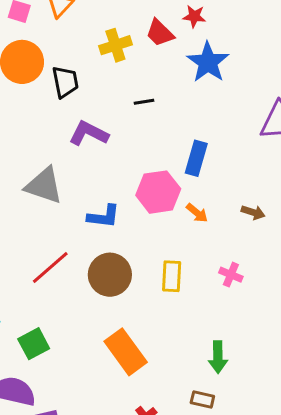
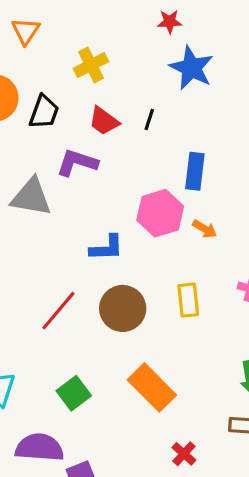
red trapezoid: (160, 33) -> (104, 121), moved
black trapezoid: (65, 82) -> (44, 112), turned 40
black line: (144, 102) -> (149, 119), moved, turned -54
gray triangle: (44, 186) -> (31, 197), moved
green square: (34, 344) -> (74, 393), moved

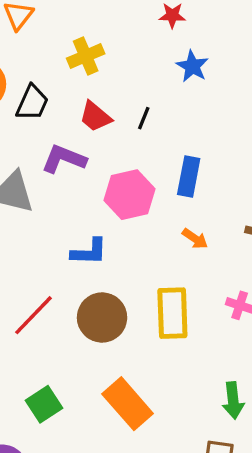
blue star: (191, 68) -> (192, 66), size x0.7
pink hexagon: (160, 213) -> (130, 195), moved
yellow rectangle: (188, 300) -> (172, 313), size x1.4

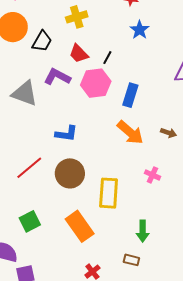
pink hexagon: (130, 195) -> (96, 83), moved
orange arrow: (195, 239) -> (130, 132), size x1.8
yellow rectangle: (172, 313) -> (109, 193), moved

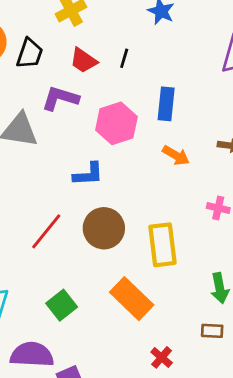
pink hexagon: (96, 83) -> (116, 123), moved
orange arrow: (130, 132) -> (176, 155), size x0.7

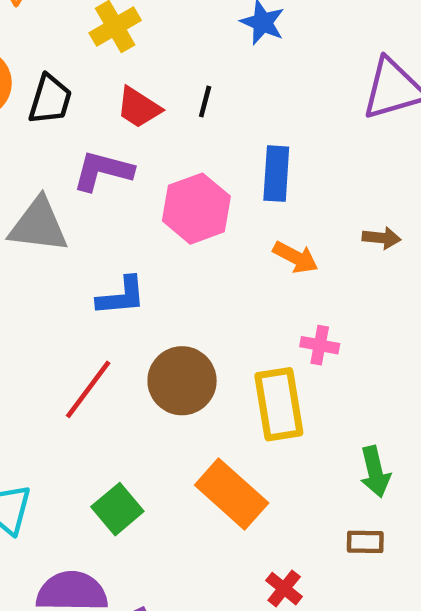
blue L-shape: (88, 174) -> (121, 296), moved
pink cross: (218, 208) -> (320, 345), moved

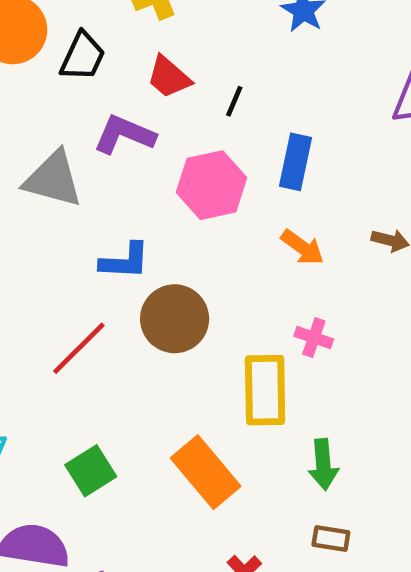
black line: (205, 102) -> (234, 101), moved
brown circle: (182, 381) -> (175, 319), moved
green arrow: (375, 472) -> (323, 465), moved

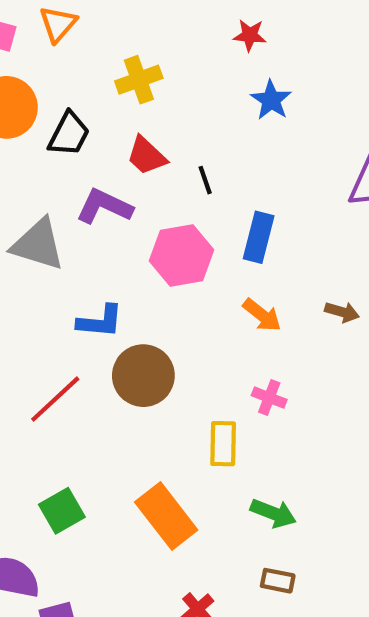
black line: (234, 101) -> (205, 180), turned -44
yellow rectangle: (265, 390) -> (223, 444), size x0.7
green arrow: (323, 465) -> (273, 513), turned -66

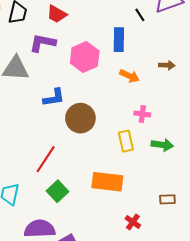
black line: (205, 180) -> (140, 15), moved
red line: (55, 399) -> (46, 159), moved
green arrow: (273, 513) -> (162, 145), moved
orange rectangle: (166, 516) -> (107, 182), turned -32

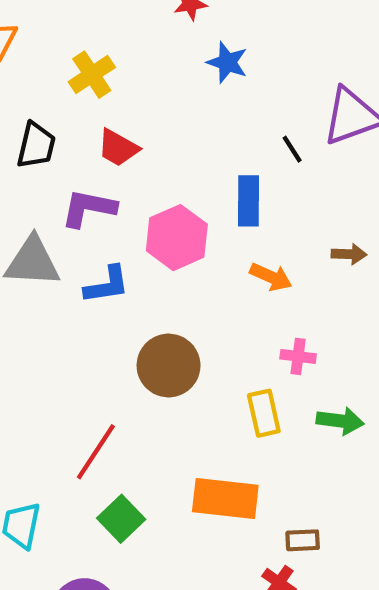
blue L-shape: (54, 98) -> (107, 285), moved
brown rectangle: (167, 199) -> (303, 540), moved

